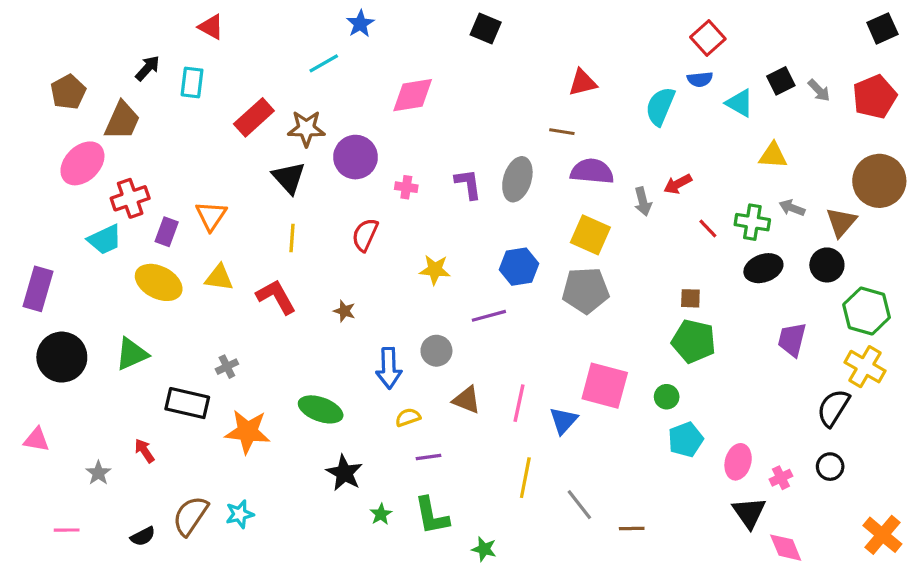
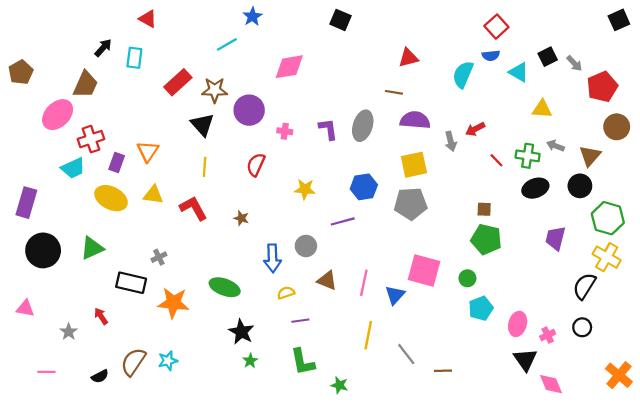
brown pentagon: (68, 92) -> (21, 72), moved
red pentagon: (875, 97) -> (602, 87), moved
brown circle: (879, 181) -> (617, 127), size x0.7
yellow square: (590, 235) -> (414, 165), turned -36
green star: (381, 514) -> (250, 361), moved

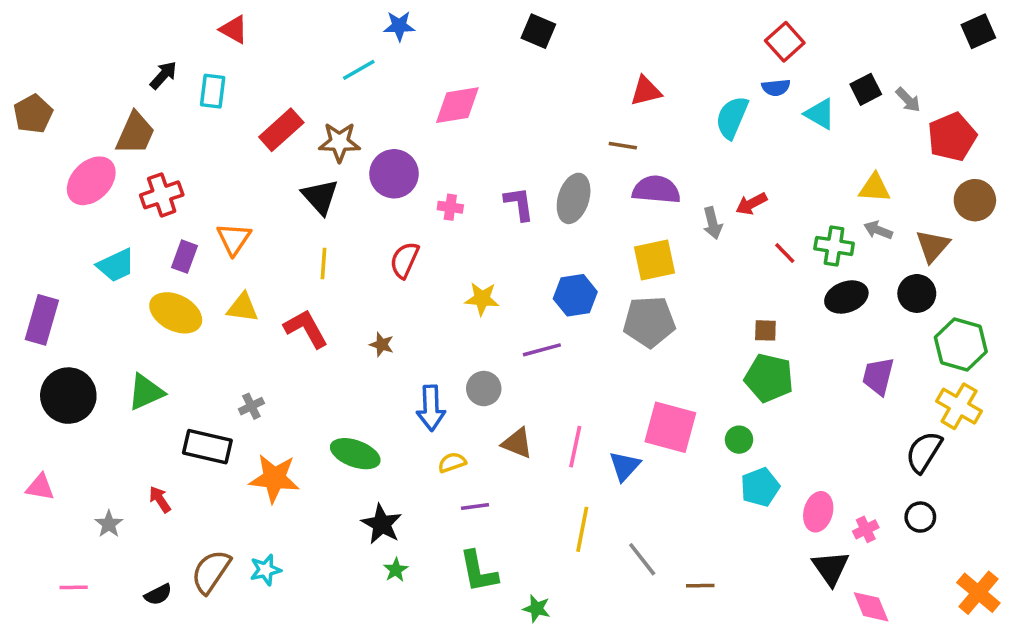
blue star: (252, 17) -> (399, 26), turned 30
yellow triangle: (542, 109) -> (875, 188), moved
red cross: (91, 139) -> (162, 195), moved

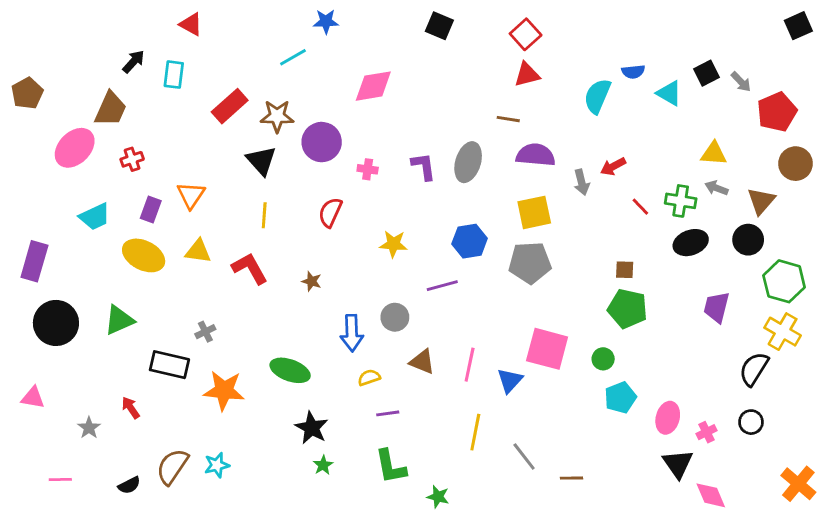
red square: (785, 42) -> (526, 34), moved
red cross: (162, 195) -> (132, 159), size x0.7

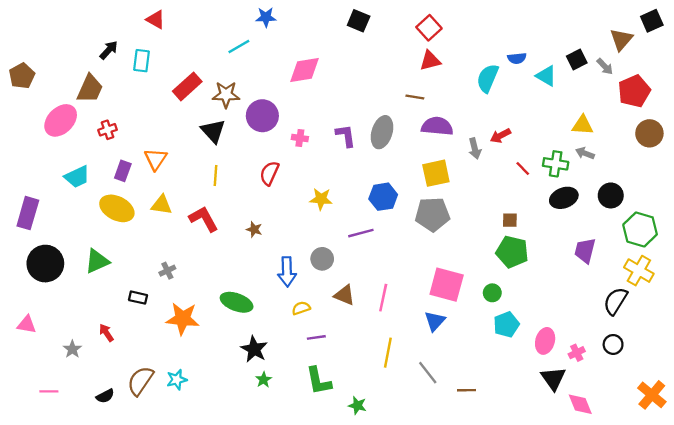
brown triangle: (761, 201) -> (621, 39), moved
black rectangle: (169, 365) -> (138, 298), size x0.6
blue triangle: (510, 380) -> (435, 321), moved

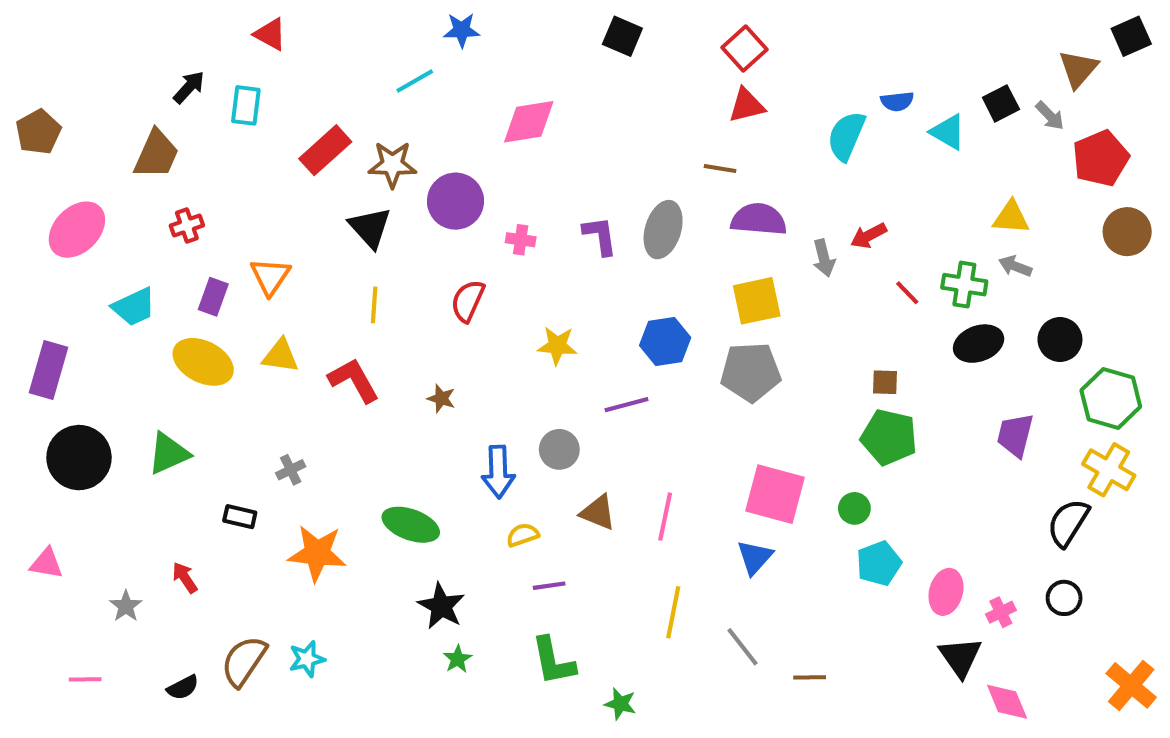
pink ellipse: (61, 120) -> (77, 230), moved

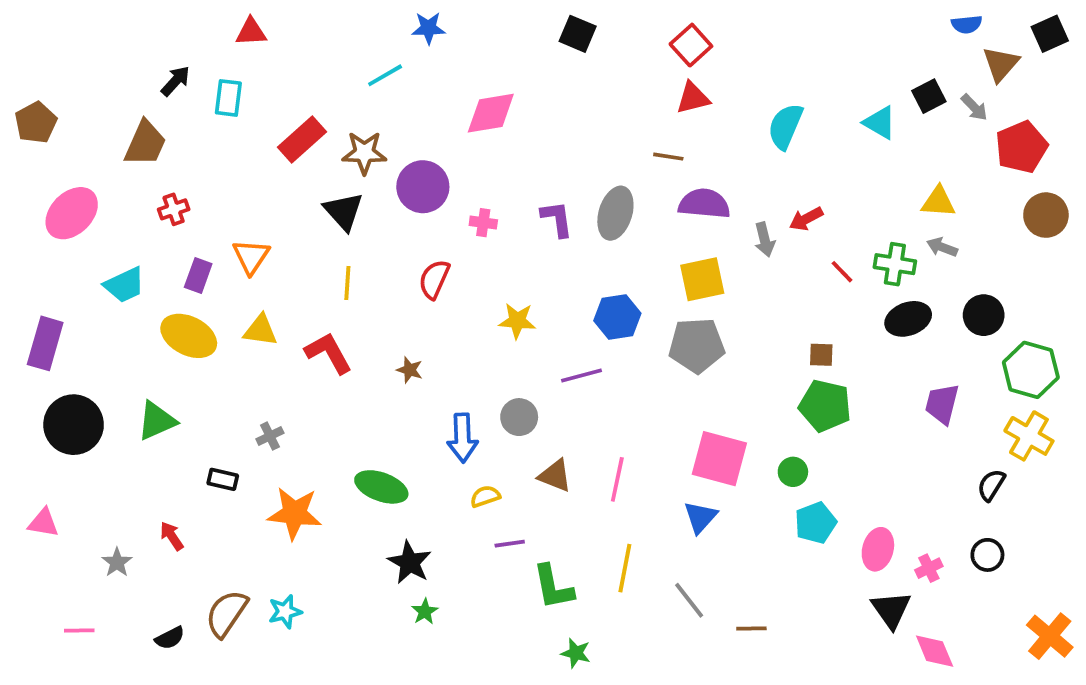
red triangle: (270, 34) -> (251, 32), turned -32
blue semicircle: (897, 101) -> (967, 24), moved
black semicircle: (1068, 523) -> (991, 485), size x0.7
green L-shape: (553, 661) -> (553, 587), moved

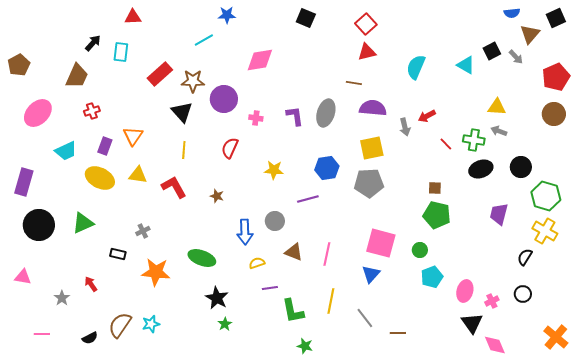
red pentagon: (1021, 147) -> (556, 77), moved

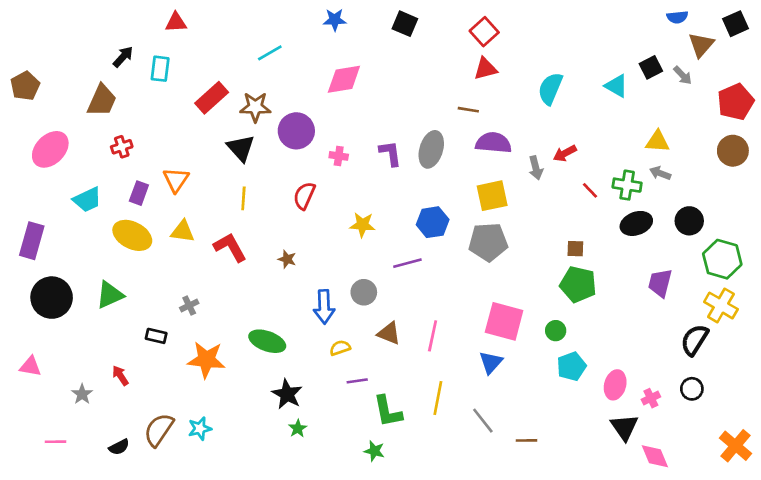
blue star: (227, 15) -> (335, 20), moved
black semicircle: (525, 257) -> (695, 340), size x1.4
green star: (305, 346) -> (374, 451), moved

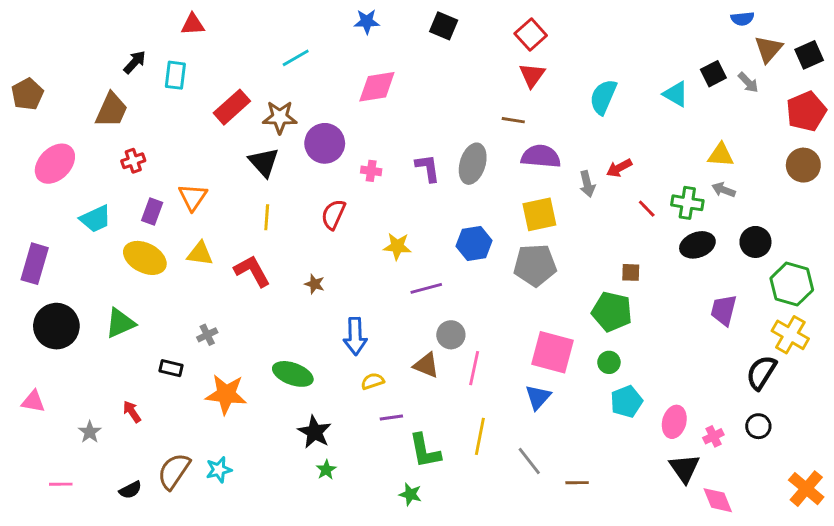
black square: (736, 24) -> (809, 55), moved
red triangle: (485, 69) -> (532, 75), turned -40
purple line: (407, 263) -> (426, 288), moved
green pentagon: (578, 284) -> (612, 312), moved
gray circle: (364, 292) -> (451, 335), moved

